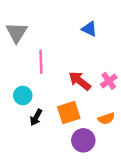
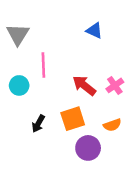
cyan circle: (23, 95) -> (19, 85), moved

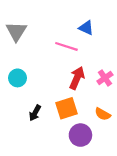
pink line: (43, 65) -> (66, 46), moved, turned -70
red arrow: (84, 85) -> (77, 78), turned 75
orange semicircle: (112, 125) -> (103, 114), turned 49

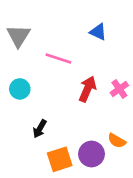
pink line: (66, 46) -> (58, 58), moved
orange square: (66, 108) -> (60, 159), moved
orange semicircle: (103, 114) -> (117, 141), moved

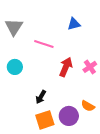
blue triangle: (98, 32) -> (74, 24), turned -40
black arrow: (40, 129) -> (41, 97), moved

